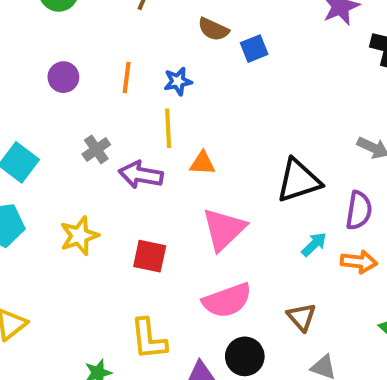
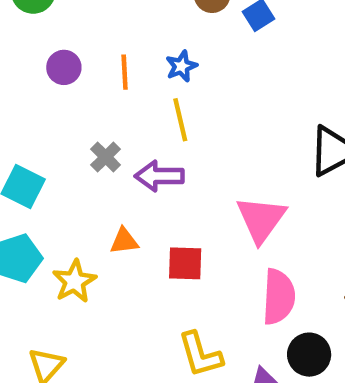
purple circle: (63, 77) -> (64, 67), moved
orange triangle: (202, 163) -> (124, 241), moved
yellow star: (79, 236) -> (74, 281), moved
pink semicircle: (227, 300) -> (279, 297), turned -57

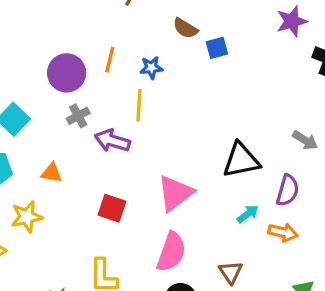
purple circle: (64, 67) -> (67, 73), moved, size x1.5
orange triangle: (124, 241) -> (51, 173), moved
yellow star: (74, 281) -> (27, 217), moved

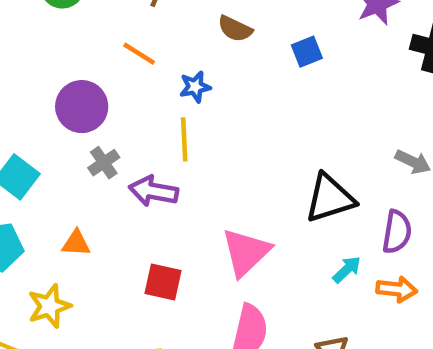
blue square: (217, 48) -> (307, 52), moved
orange line: (110, 60) -> (139, 54), moved, turned -65

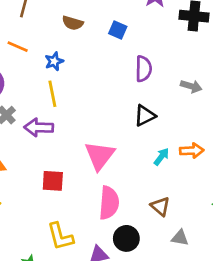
blue square: (307, 52) -> (118, 30), turned -36
black triangle: (330, 198) -> (145, 116), size x0.7
purple semicircle: (397, 232) -> (144, 69), moved
orange arrow: (397, 289) -> (192, 151), moved

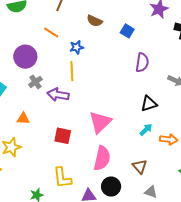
black triangle: (145, 116) -> (149, 104), moved
orange arrow: (192, 151) -> (169, 139), moved

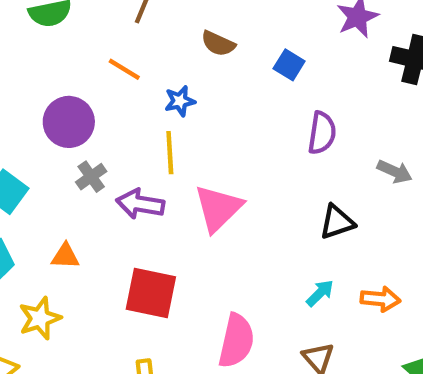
pink triangle: (100, 122) -> (218, 208), moved
cyan arrow: (146, 130) -> (320, 293), moved
red square: (63, 136) -> (151, 293), size x1.4

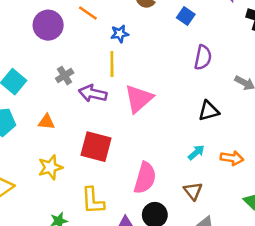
purple circle: (69, 122) -> (48, 25), moved
yellow star: (40, 318) -> (50, 167), moved

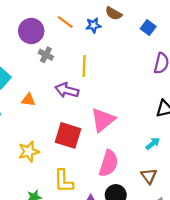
blue star: (120, 34) -> (93, 25), moved
gray cross: (65, 76) -> (46, 55), moved, turned -32
pink triangle: (139, 99) -> (103, 120), moved
orange triangle: (46, 122) -> (28, 100), moved

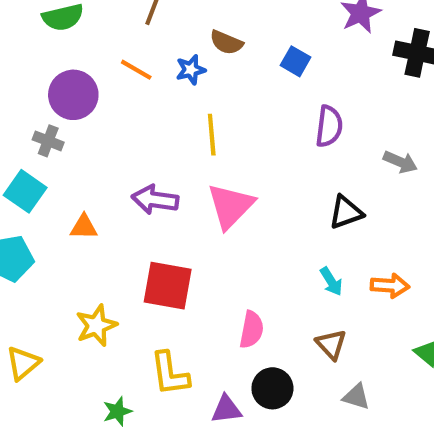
gray cross: (46, 55) -> (48, 141), moved
yellow line: (84, 66) -> (212, 135), moved
pink triangle: (103, 120) -> (231, 206), moved
cyan arrow: (153, 144) -> (331, 281), turned 104
pink semicircle: (109, 163) -> (252, 330), size x0.7

